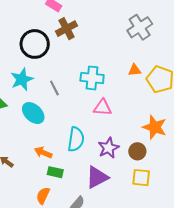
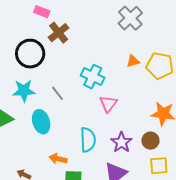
cyan cross: (92, 78) -> (93, 77), turned 30
cyan star: (22, 79) -> (24, 91), turned 30
pink triangle: (103, 108) -> (108, 104), turned -48
cyan ellipse: (33, 113) -> (41, 122), turned 40

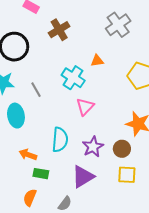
brown cross: (59, 33) -> (59, 30), moved
orange triangle: (133, 61) -> (97, 61), moved

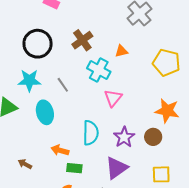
brown cross: (59, 30) -> (82, 40), moved
yellow square: (127, 175) -> (161, 174), moved

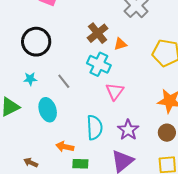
brown cross: (82, 40) -> (98, 33), moved
cyan star: (29, 80) -> (30, 79), size x0.6
brown circle: (153, 137) -> (167, 133), moved

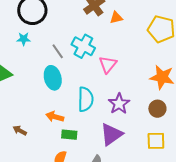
cyan cross: (99, 64) -> (83, 46), moved
cyan star: (30, 79) -> (24, 39), moved
cyan ellipse: (48, 110) -> (53, 78), moved

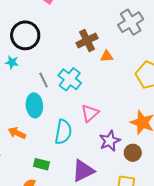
pink triangle: (108, 64) -> (90, 113), moved
purple star: (119, 104) -> (110, 141), moved
orange arrow: (55, 117) -> (17, 133), moved

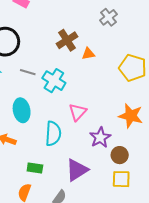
gray cross: (131, 22) -> (108, 17), size x0.7
gray line: (44, 80) -> (28, 72), moved, turned -42
brown circle: (133, 153) -> (120, 155), moved

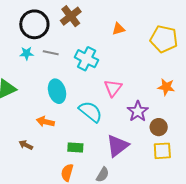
brown cross: (67, 40) -> (71, 16), moved
gray line: (28, 72) -> (51, 53), moved
orange star: (131, 116) -> (166, 87), size x0.7
cyan semicircle: (53, 134) -> (90, 112), turned -50

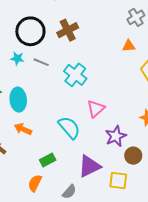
orange triangle: (118, 29) -> (129, 46), moved
cyan ellipse: (57, 91) -> (18, 100), moved
green rectangle: (75, 147) -> (48, 160), turned -42
yellow square: (162, 151) -> (118, 180), moved

